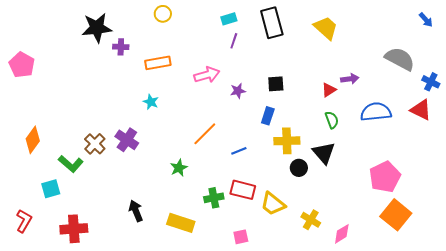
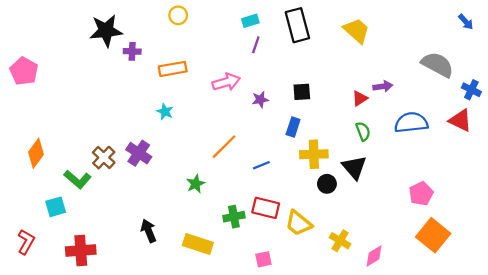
pink pentagon: (385, 177) -> (421, 194), size x0.7

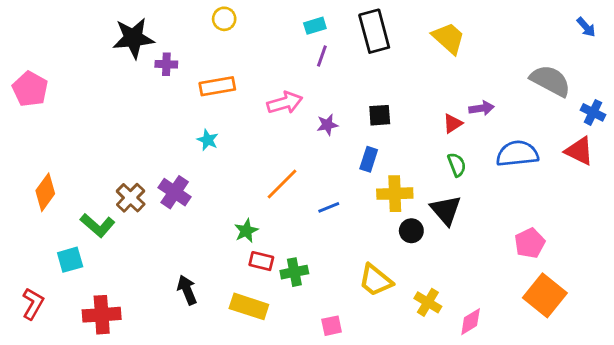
red rectangle: (266, 208) -> (261, 261), moved, size x0.7

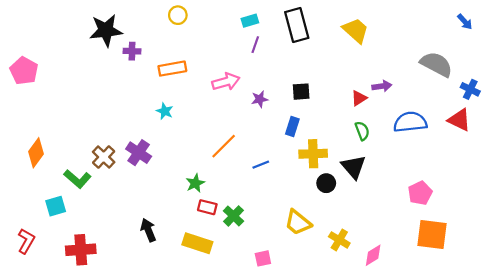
green cross: (294, 272) -> (233, 216), turned -35
orange square: (545, 295) -> (432, 234), turned -32

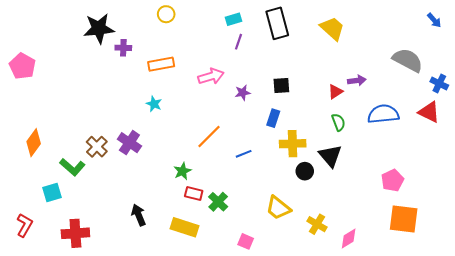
pink square: (263, 258) -> (246, 241), turned 35

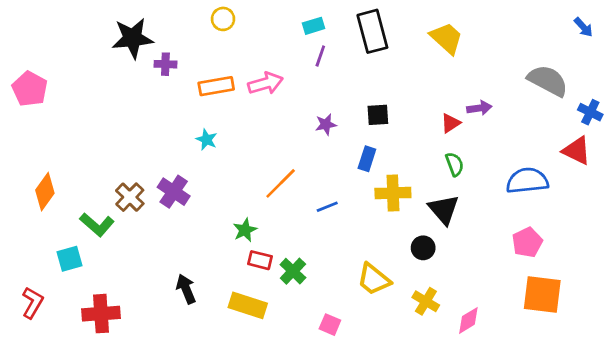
pink arrow: (211, 76) -> (265, 83), moved
blue semicircle: (383, 114) -> (527, 181), moved
black circle: (305, 171) -> (423, 248), moved

